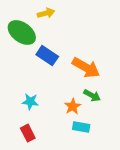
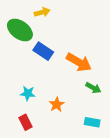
green arrow: (92, 96) -> (93, 88), moved
orange star: (73, 106) -> (57, 104), moved
cyan rectangle: (81, 127) -> (92, 122), moved

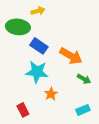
green ellipse: (20, 30) -> (18, 27), turned -30
cyan star: (28, 93) -> (37, 72), moved, size x1.6
cyan rectangle: (92, 122) -> (83, 110), turned -32

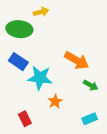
blue rectangle: (39, 46) -> (18, 62), moved

